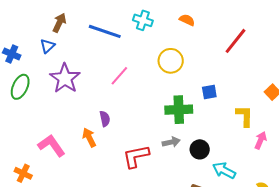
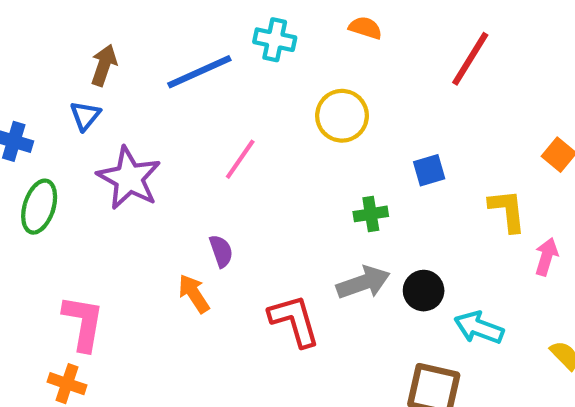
blue line: (105, 31) -> (199, 72), turned -36
green cross: (179, 110) -> (371, 214), size x0.6
gray arrow: (171, 142) -> (363, 283), size x1.4
pink L-shape: (51, 146) -> (83, 323), moved, turned 52
red L-shape: (136, 156) -> (294, 321), turned 92

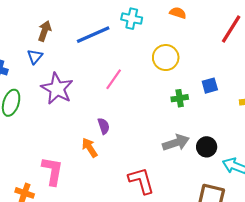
green cross: (371, 214) -> (180, 98), moved
red L-shape: (294, 321) -> (141, 181), moved
pink L-shape: (83, 323) -> (52, 171), moved

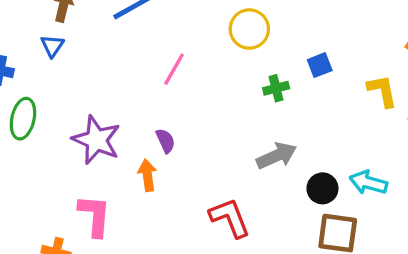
purple star: (57, 89) -> (96, 140), moved
black circle: (207, 147) -> (322, 188), moved
orange arrow: (90, 148) -> (147, 175), turned 30

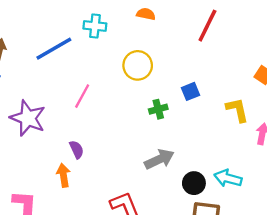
purple star: (96, 140) -> (28, 118), moved

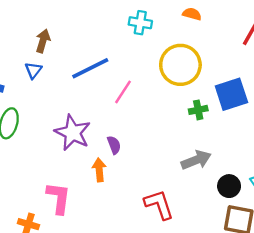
blue line: (54, 49) -> (90, 68), moved
yellow circle: (138, 65) -> (180, 65), size x1.4
blue square: (190, 91) -> (231, 94), size x1.8
purple star: (28, 118) -> (73, 133), moved

